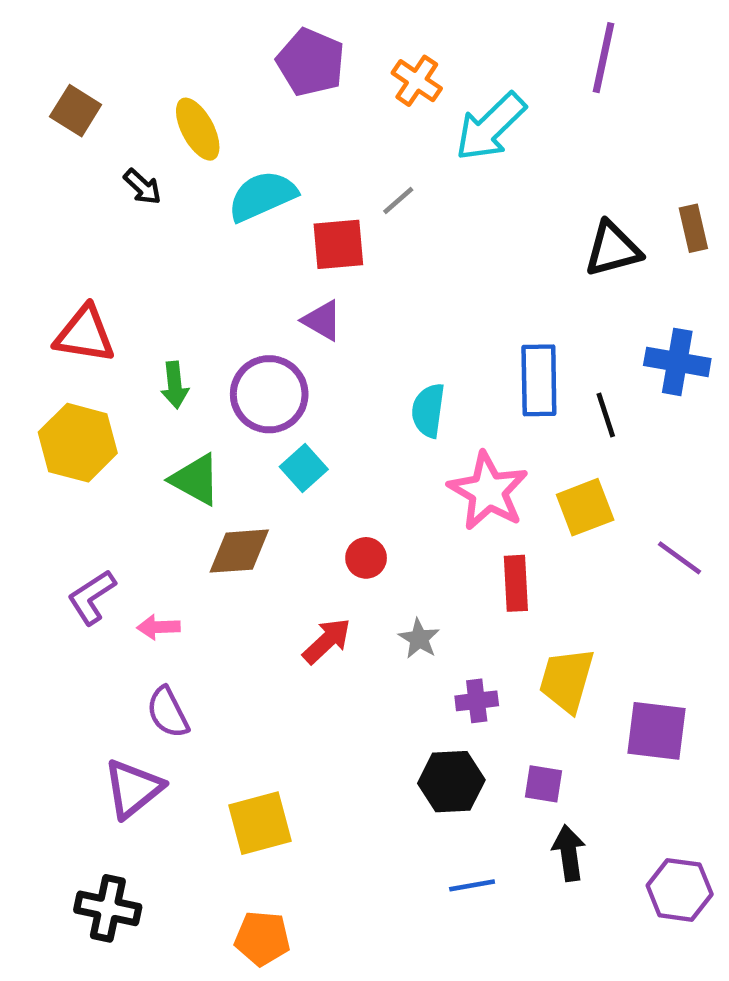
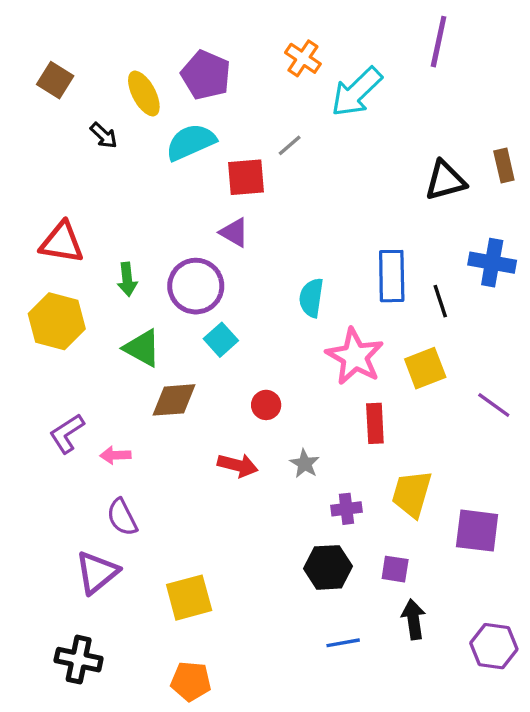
purple pentagon: (311, 62) -> (206, 75), moved
red arrow: (327, 641) -> (238, 465), turned 57

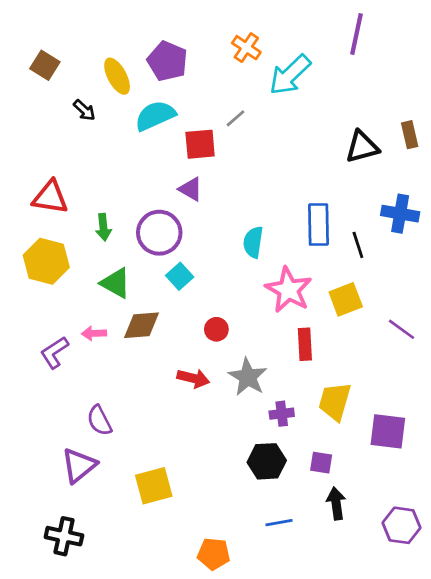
pink arrow: (115, 455) -> (94, 333), moved
gray star: (305, 464) -> (248, 377), size x1.6
orange pentagon: (191, 681) -> (214, 554), moved

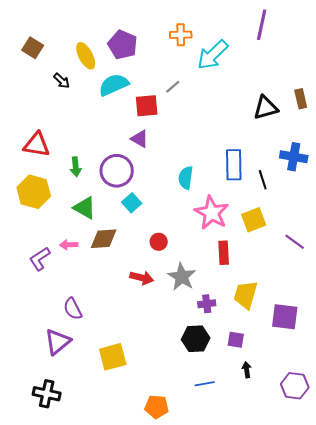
orange cross: (246, 48) -> (181, 35), turned -35
black arrow: (336, 504) -> (247, 370), size x0.7

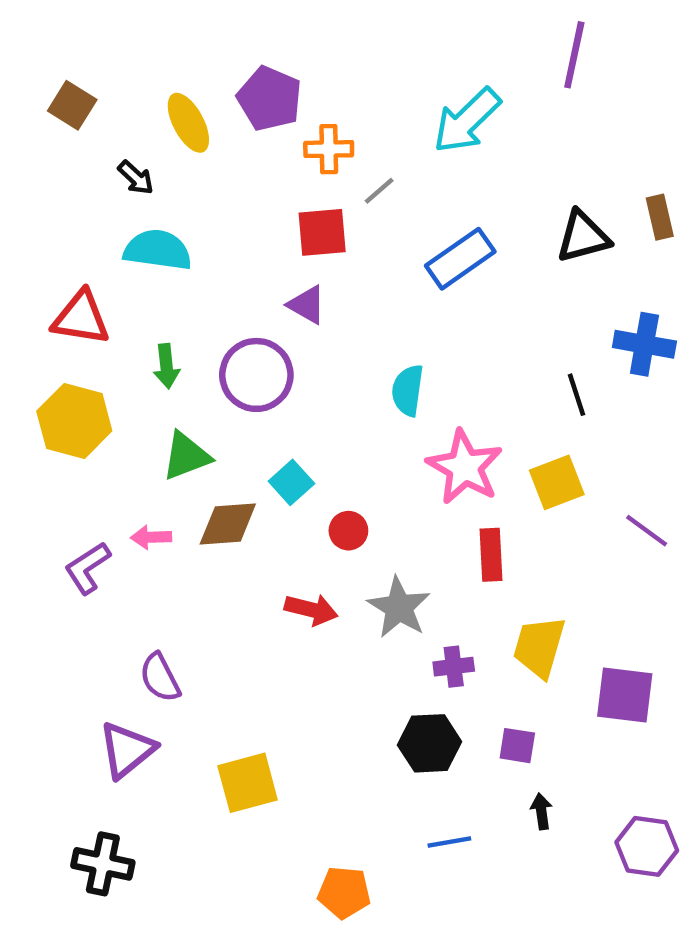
orange cross: (181, 35) -> (329, 149), moved
cyan semicircle: (114, 85) -> (158, 250), moved, turned 32
blue rectangle: (234, 165) -> (460, 259), moved, turned 56
cyan square: (132, 203) -> (291, 482), moved
green triangle: (85, 208) -> (186, 456), turned -50

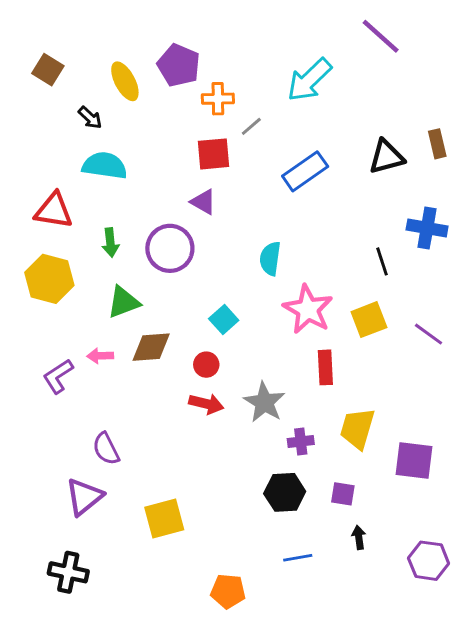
purple line: (574, 55) -> (381, 36), turned -60
cyan square: (291, 482) -> (224, 320), moved
red circle: (348, 531) -> (206, 365), moved
purple line: (647, 531) -> (429, 334), moved

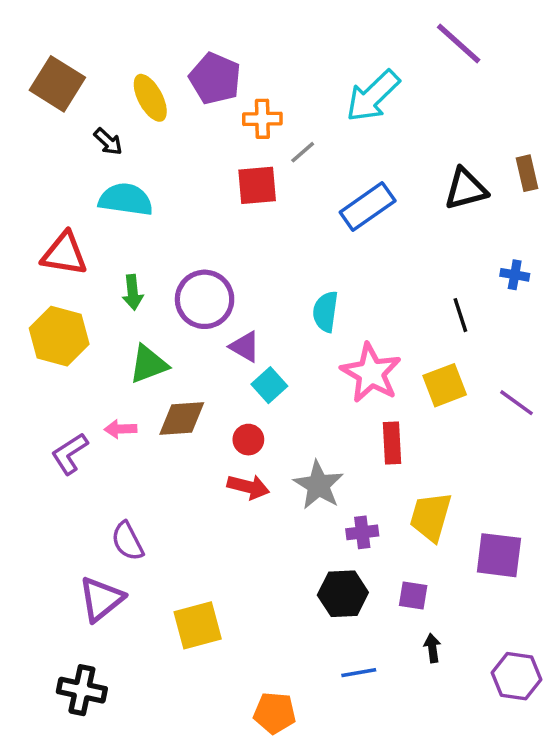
brown square: (48, 70) -> (57, 84), size x1.4
purple triangle: (203, 202) -> (245, 347), moved
blue cross: (427, 228) -> (515, 275), size x0.6

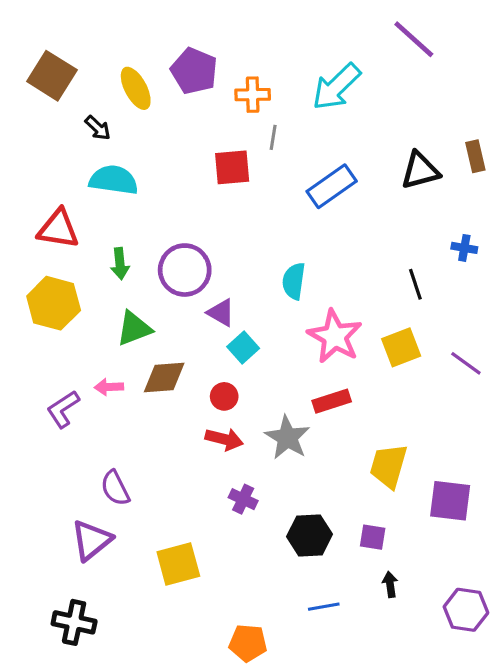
orange cross: (262, 119) -> (253, 95), moved
gray line: (303, 152) -> (273, 137), turned -40
red rectangle: (392, 443) -> (332, 401), moved, turned 75
purple cross: (362, 532) -> (243, 499), moved, turned 32

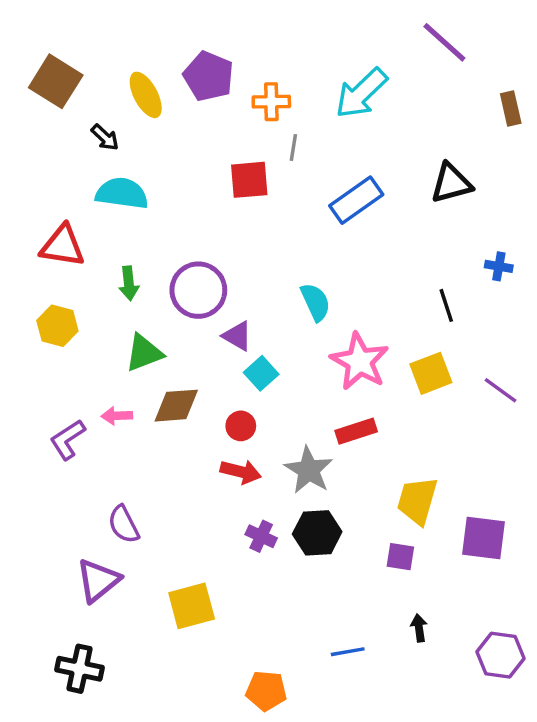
brown rectangle: (475, 156) -> (511, 108), moved
cyan semicircle: (294, 281) -> (315, 302), turned 147
yellow hexagon: (54, 303) -> (57, 326), size x0.7
black hexagon: (310, 535) -> (317, 533), moved
purple square: (373, 537) -> (400, 557), moved

